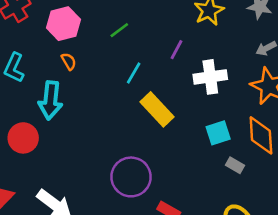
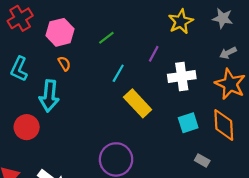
gray rectangle: (235, 165) -> (202, 161), moved

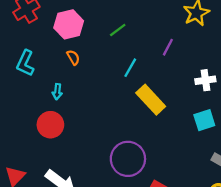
white cross: (182, 76) -> (205, 80), moved, size x0.7
cyan arrow: (49, 96) -> (57, 92), size x0.5
red circle: (27, 127) -> (50, 125), moved

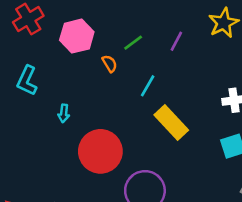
purple line: (168, 47) -> (176, 41), moved
orange semicircle: (73, 57) -> (110, 64), moved
red circle: (50, 125) -> (100, 151), moved, size x1.4

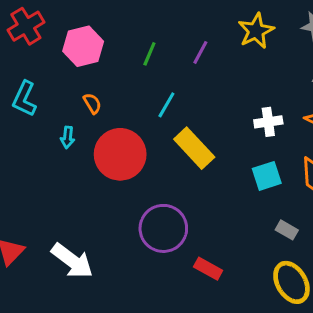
green line: (133, 43) -> (149, 54), turned -30
orange semicircle: (110, 64) -> (92, 103), moved
red circle: (100, 151) -> (120, 154), moved

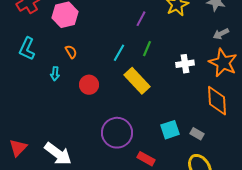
green line: (149, 54) -> (147, 49), moved
red circle: (120, 154) -> (89, 85), size x0.6
cyan square: (267, 176) -> (170, 130), moved

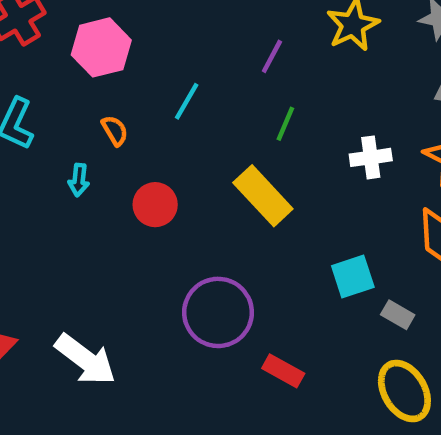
cyan line: (119, 53) -> (187, 101), moved
cyan square: (170, 130) -> (353, 276), moved

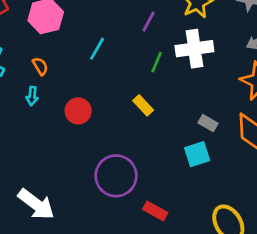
orange semicircle: (115, 131) -> (40, 66), moved
white cross: (371, 157) -> (194, 49), moved, size x1.5
yellow rectangle: (263, 196) -> (143, 105), size x0.6
gray rectangle: (398, 315) -> (208, 123), moved

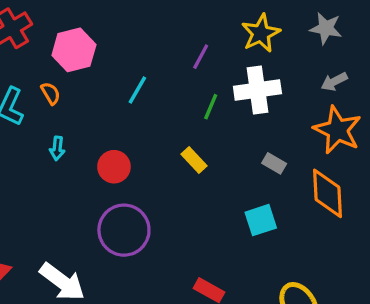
orange semicircle: (40, 66) -> (51, 93), moved
gray rectangle: (208, 123) -> (274, 163), moved
purple circle: (116, 176) -> (124, 230), moved

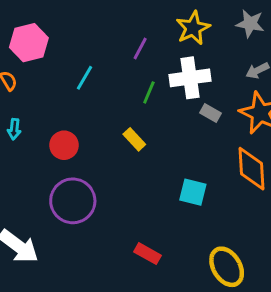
gray rectangle: (274, 163) -> (211, 113), moved
cyan square: (261, 220) -> (193, 192), turned 32

